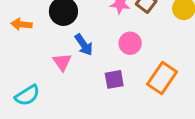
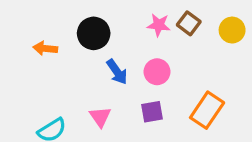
pink circle: (130, 43) -> (157, 72), moved
pink triangle: (62, 62) -> (100, 117), moved

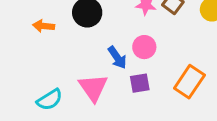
blue arrow: (117, 72) -> (117, 58), moved
pink triangle: (100, 117) -> (93, 88), size x1.5

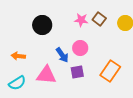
orange arrow: (44, 26) -> (18, 56), moved
pink triangle: (93, 88) -> (46, 75), turned -50

